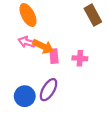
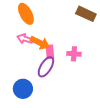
brown rectangle: (93, 15) -> (86, 14), turned -36
purple ellipse: (49, 90) -> (46, 67), moved

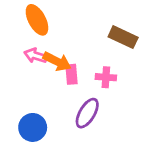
brown rectangle: (86, 14) -> (123, 37), moved
purple ellipse: (46, 67) -> (87, 113), moved

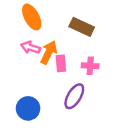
brown rectangle: (123, 37) -> (82, 27), moved
orange arrow: (57, 61) -> (49, 52), turned -90

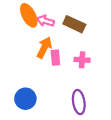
pink arrow: (30, 47) -> (45, 21), moved
purple ellipse: (74, 96) -> (79, 102), moved, turned -40

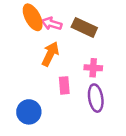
pink rectangle: (55, 58) -> (64, 85), moved
purple ellipse: (79, 102) -> (96, 98), moved

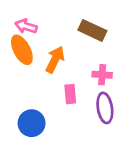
orange ellipse: (33, 17) -> (22, 50), moved
pink arrow: (52, 24) -> (26, 26), moved

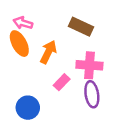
pink cross: (102, 75) -> (89, 65), size x1.5
pink rectangle: (70, 94) -> (62, 82), turned 49

